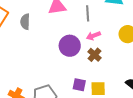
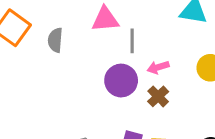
gray line: (88, 13) -> (132, 41), moved

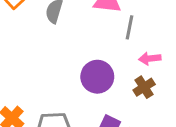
purple circle: (121, 81) -> (97, 77), moved

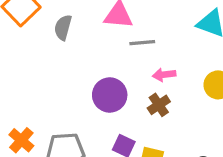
gray line: (130, 27) -> (142, 43), turned 75

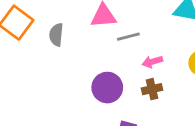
brown cross: (159, 105) -> (152, 89), turned 30

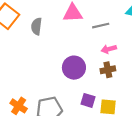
gray line: (128, 37) -> (101, 26), moved

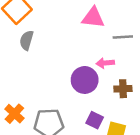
gray semicircle: (36, 26) -> (27, 40), moved
pink arrow: (109, 49) -> (105, 63), moved

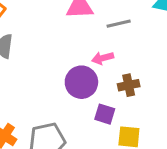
purple square: (95, 120) -> (105, 114), moved

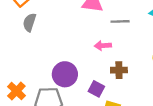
purple circle: (81, 82) -> (65, 74), moved

